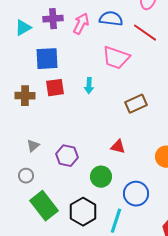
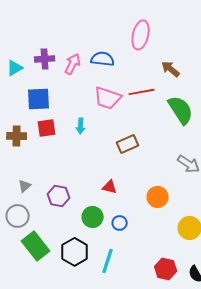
red line: (145, 33) -> (142, 92), moved, turned -45
gray circle: (26, 176) -> (18, 216), size x1.5
blue circle: (136, 194) -> (120, 223), moved, size x0.6

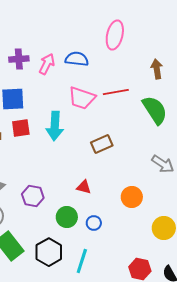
brown arrow: (171, 69) -> (157, 69), moved, turned 42
cyan arrow: (81, 126) -> (55, 126), size x1.8

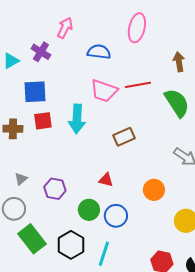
purple cross: (19, 59) -> (41, 52), turned 36
pink arrow: (47, 64) -> (65, 28), moved
blue circle: (94, 223) -> (116, 216), size x1.5

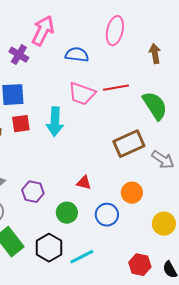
pink arrow: (65, 28) -> (43, 31), size x1.4
brown arrow: (179, 62) -> (155, 54), moved
brown rectangle: (124, 137) -> (129, 144), moved, size x1.4
blue circle: (116, 216) -> (107, 215), moved
cyan line: (104, 254) -> (82, 257), turned 45

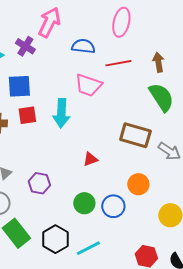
brown arrow: (155, 54) -> (158, 62), moved
red line: (116, 88) -> (118, 63), moved
brown rectangle: (129, 144) -> (135, 135), turned 40
red triangle: (84, 183) -> (90, 159), moved, turned -35
green circle: (67, 213) -> (84, 203), moved

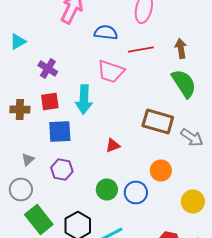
purple cross: (25, 46) -> (48, 68), moved
blue square: (19, 86) -> (60, 132), moved

